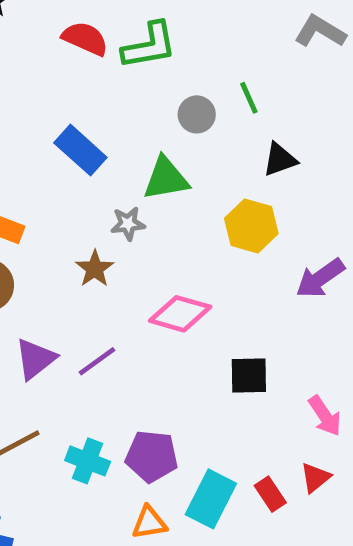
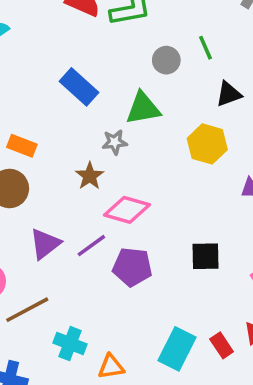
pink diamond: (180, 314) -> (127, 210), moved
purple pentagon: (152, 456) -> (132, 267), moved
cyan cross: (88, 461) -> (70, 344), moved
orange triangle: (149, 523) -> (111, 367), moved

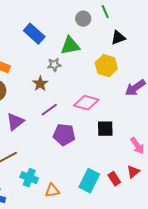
pink diamond: (127, 210) -> (86, 103), moved
purple line: (91, 246) -> (49, 110), moved

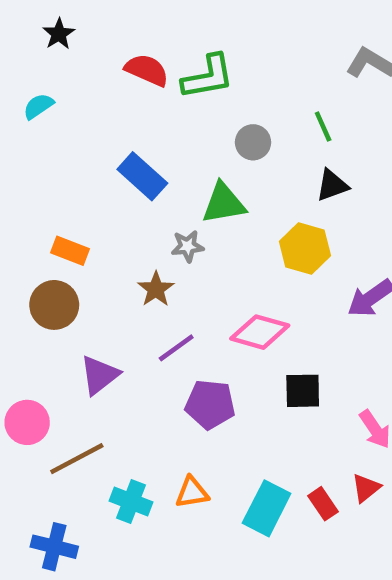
green line: (105, 12) -> (323, 126), moved
orange triangle: (52, 191) -> (192, 492), moved

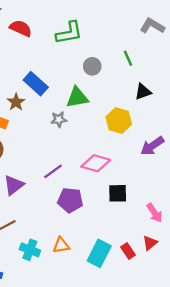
red semicircle: (147, 70) -> (21, 28), moved
black triangle: (332, 185) -> (143, 92), moved
brown star: (156, 289) -> (16, 102), moved

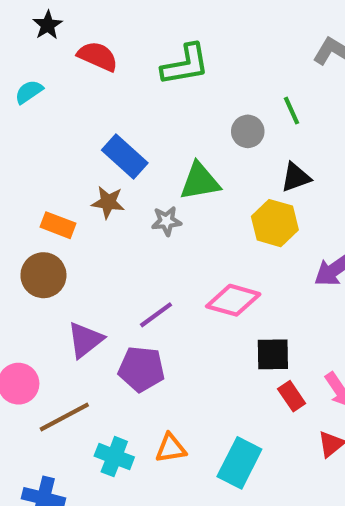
gray circle: (92, 66) -> (248, 131), moved
black triangle: (143, 92) -> (296, 177), moved
brown star: (16, 102) -> (108, 202), moved, turned -30
purple pentagon: (70, 200) -> (141, 369), moved
red rectangle: (128, 251) -> (292, 396), moved

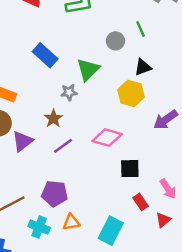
green triangle: (200, 181) -> (88, 70), turned -35
brown star: (108, 202) -> (53, 118), moved, turned 30
purple triangle: (85, 340) -> (22, 141), moved
purple pentagon: (141, 369) -> (55, 194), moved
red rectangle: (292, 396) -> (141, 202), moved

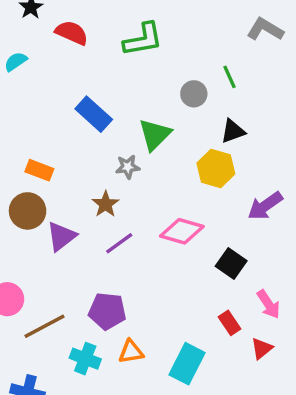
black square: (130, 169) -> (231, 264), moved, turned 36

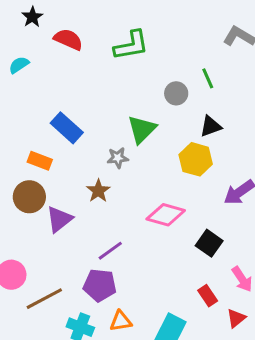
blue rectangle: (94, 114) -> (67, 128), moved
purple line: (119, 243) -> (110, 251), moved

